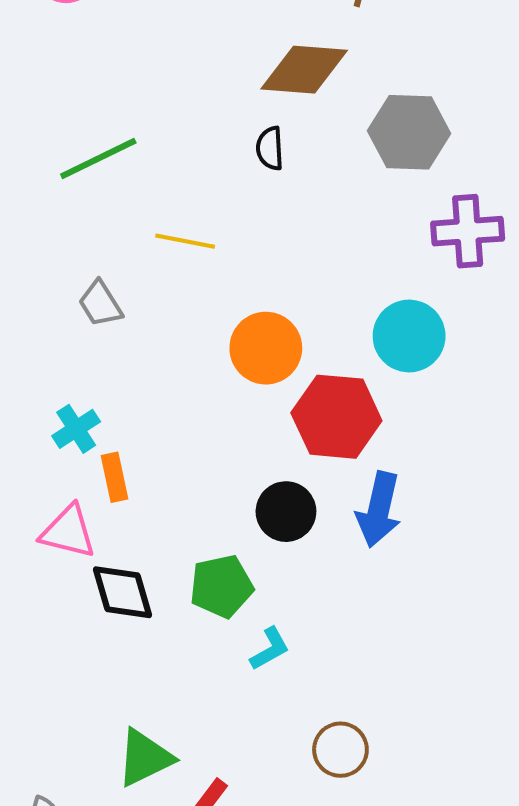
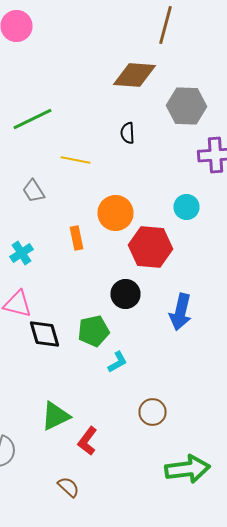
black semicircle: (270, 148) -> (128, 133), moved
cyan circle: (409, 336) -> (186, 207), size x0.7
orange rectangle: (114, 477) -> (76, 238), moved
blue arrow: (379, 510) -> (180, 312), moved

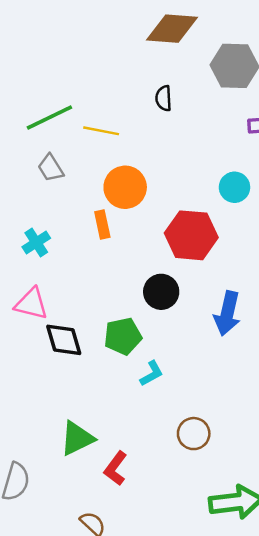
green line: (32, 119) -> (49, 118), moved
orange circle: (116, 213) -> (125, 187), moved

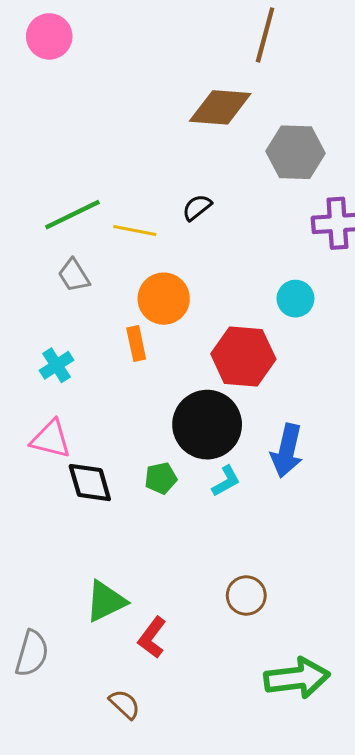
black semicircle: (164, 98) -> (197, 207), moved, turned 55
black circle: (161, 292) -> (207, 425), size x1.6
green pentagon: (123, 336) -> (161, 478), size x0.7
cyan L-shape: (152, 374) -> (226, 481), moved

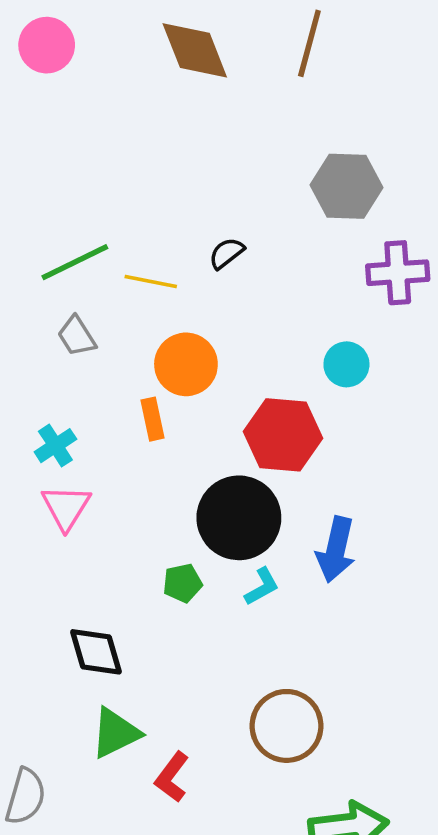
brown diamond: (220, 107) -> (195, 50), moved, turned 64
pink triangle: (51, 439) -> (66, 507), moved, turned 48
black diamond: (90, 483) -> (96, 652), moved
brown circle: (246, 595) -> (287, 726), size x1.5

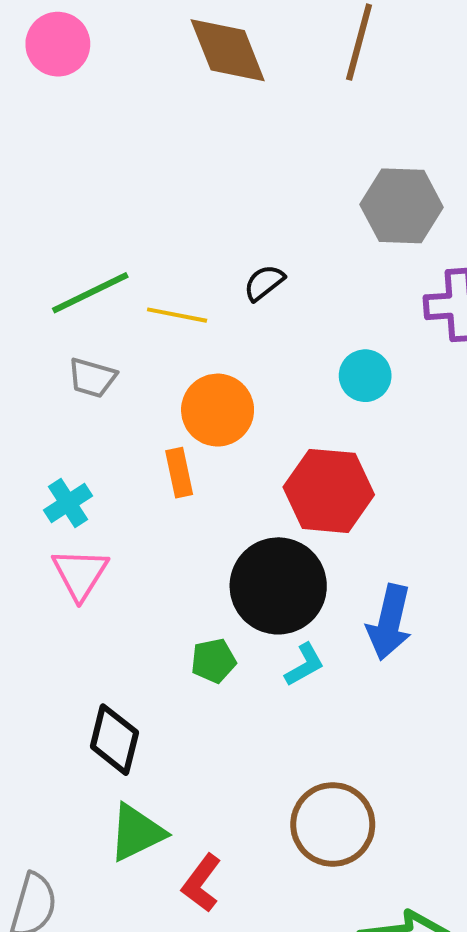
gray trapezoid: (77, 336) -> (92, 378), turned -42
cyan circle: (346, 364) -> (365, 376), moved
black diamond: (96, 652) -> (114, 740), turned 30

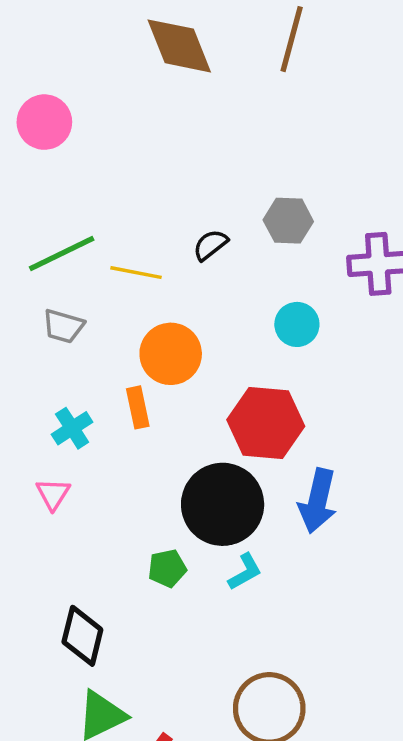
pink circle: (58, 44) -> (44, 122), moved
gray hexagon: (402, 206) -> (288, 221), moved, size x0.7
cyan cross: (68, 503) -> (72, 428), moved
pink triangle: (80, 574) -> (53, 494), size x0.7
blue arrow: (389, 622) -> (318, 501), moved

